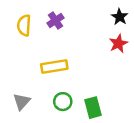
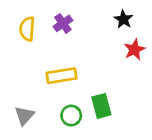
black star: (120, 17) -> (123, 19), moved
green rectangle: (93, 108) -> (101, 106), moved

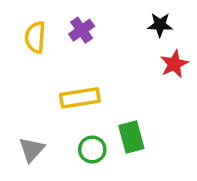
black star: (123, 19) -> (160, 25), turned -30

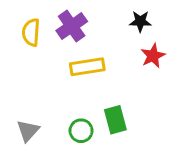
purple cross: (82, 30) -> (72, 26), size x1.4
yellow rectangle: (80, 98) -> (87, 67), moved

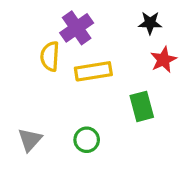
yellow semicircle: (31, 32) -> (50, 56), moved
green rectangle: (115, 120) -> (142, 106), moved

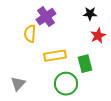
yellow rectangle: (93, 71) -> (55, 56), moved
green circle: (87, 140) -> (66, 84), moved, size x1.5

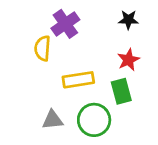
red star: (98, 36) -> (128, 60), moved
gray triangle: (18, 84) -> (53, 120), moved, turned 42

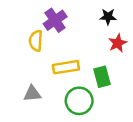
red star: (128, 60) -> (118, 43), moved
gray triangle: (53, 120) -> (32, 94), moved

